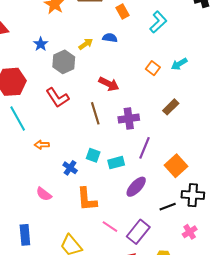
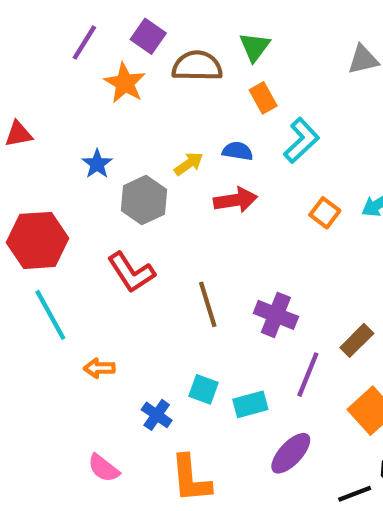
cyan L-shape: (158, 22) -> (301, 140), moved
red arrow: (109, 84) -> (235, 200), moved, turned -36
brown rectangle: (171, 107) -> (357, 340), moved
purple cross: (129, 119) -> (276, 315), turned 30

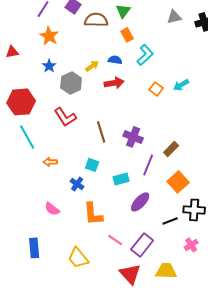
orange star: (125, 83) -> (49, 36), moved
cyan square: (204, 389) -> (92, 165), moved

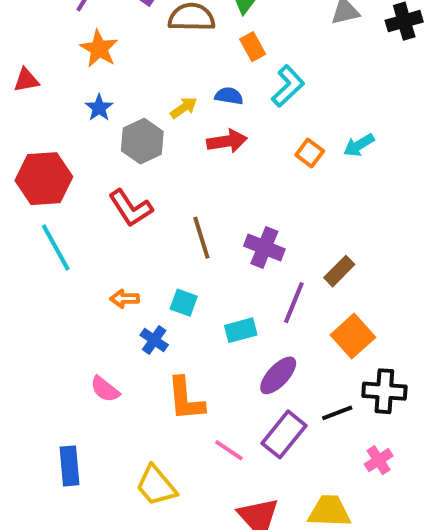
orange arrow: (50, 162) -> (125, 299), moved
purple rectangle: (142, 245) -> (284, 434), moved

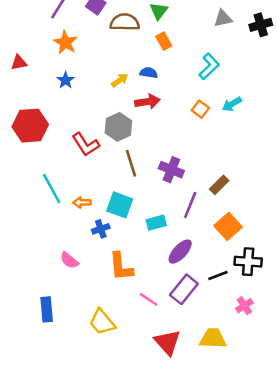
cyan L-shape: (288, 86) -> (209, 66), moved
gray hexagon: (142, 141) -> (118, 127), moved
cyan line: (56, 247) -> (52, 189), moved
cyan square: (184, 303) -> (120, 205), size x1.5
blue cross: (154, 340) -> (101, 229), turned 36

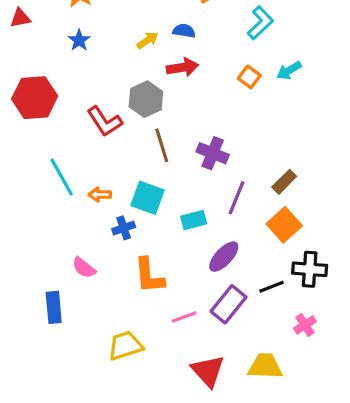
brown rectangle: (219, 185) -> (284, 182), moved
pink line: (149, 299) -> (184, 317), turned -54
blue rectangle: (47, 309) -> (54, 307), moved
yellow trapezoid: (102, 322) -> (125, 346), turned 112

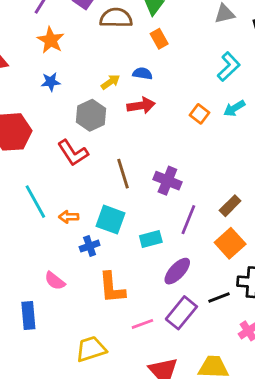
cyan L-shape: (260, 23) -> (229, 67), moved
blue star: (79, 40) -> (51, 82), turned 30
gray hexagon: (146, 99) -> (91, 115), moved

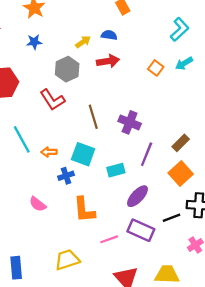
purple rectangle: (181, 313) -> (141, 230), turned 75
blue rectangle: (28, 316) -> (16, 268), moved

